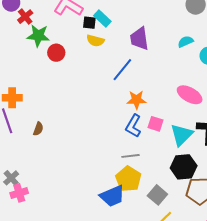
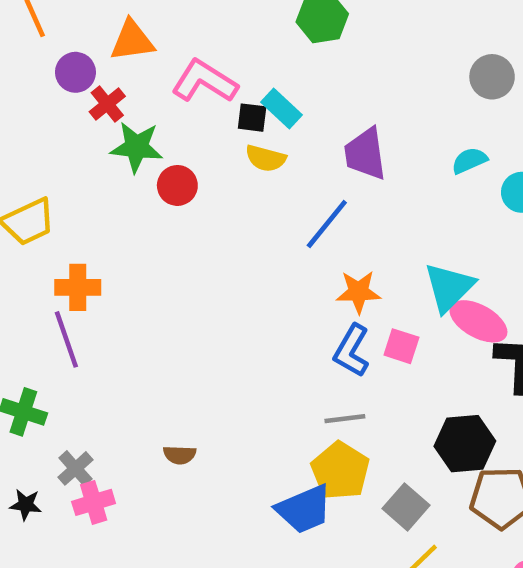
pink ellipse: (190, 95) -> (478, 321), moved
brown semicircle: (38, 129) -> (180, 455), moved, turned 72
cyan triangle: (182, 135) -> (449, 287), moved

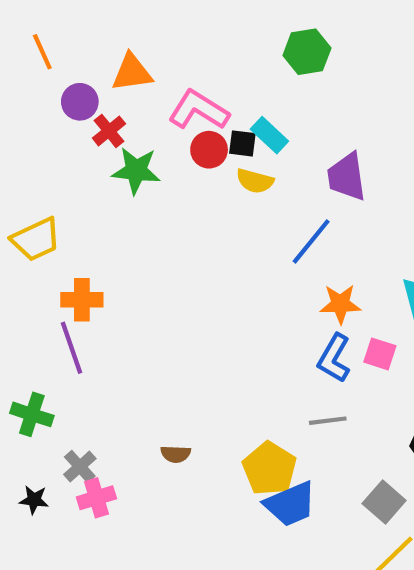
red circle: (177, 185) -> (209, 150), moved
yellow pentagon: (340, 471) -> (269, 469), moved

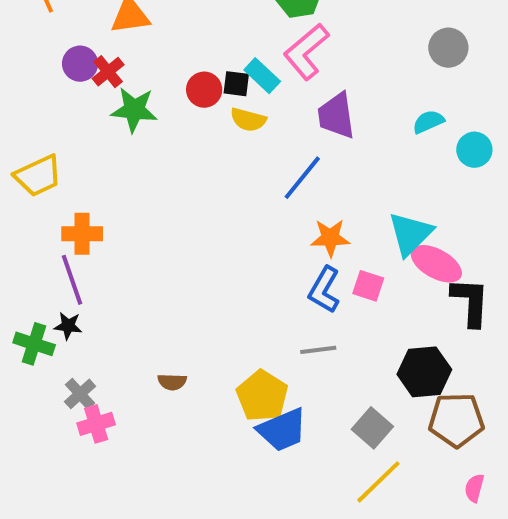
purple circle: (80, 102) -> (80, 64), moved
pink L-shape: (199, 110) -> (306, 52), moved, turned -72
black star: (34, 500) -> (68, 326), moved

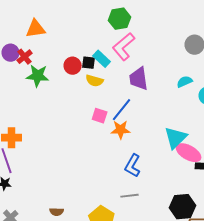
orange star: (330, 238) -> (121, 130), moved
pink square: (368, 286) -> (100, 116), moved

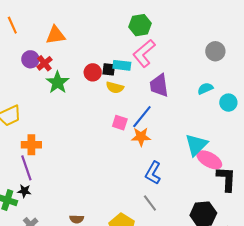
cyan rectangle: (102, 59) -> (122, 65), turned -36
green star: (38, 76) -> (58, 82), turned 30
gray line: (130, 196) -> (150, 203), turned 60

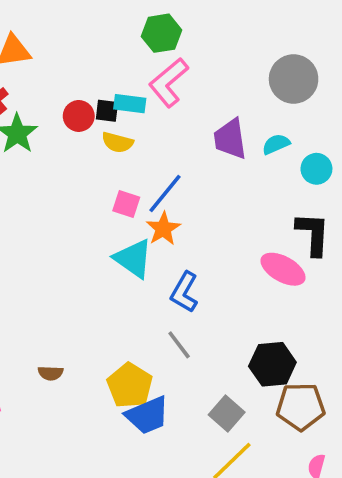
gray circle: (215, 51) -> (294, 79), size x1.4
purple trapezoid: (159, 85) -> (230, 139), moved
orange star: (141, 137) -> (163, 229), turned -30
cyan triangle: (196, 145) -> (133, 259), moved, turned -40
black L-shape: (226, 179) -> (313, 234), moved

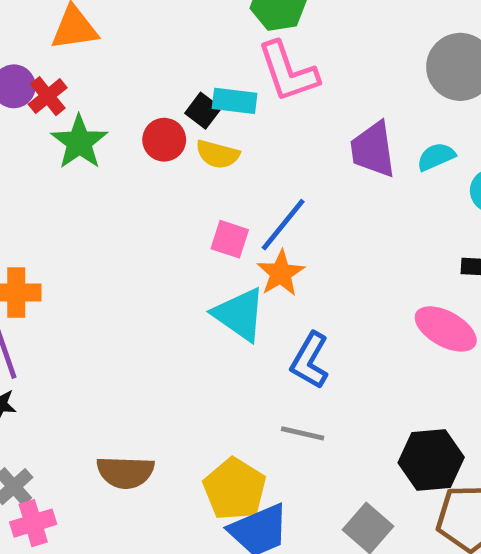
pink L-shape: (169, 83) -> (288, 72), turned -69
black square: (107, 111) -> (203, 111), turned 30
red circle: (79, 116) -> (164, 140), moved
gray line: (179, 345) -> (303, 433), turned -40
brown semicircle: (51, 373) -> (125, 472), size x1.6

